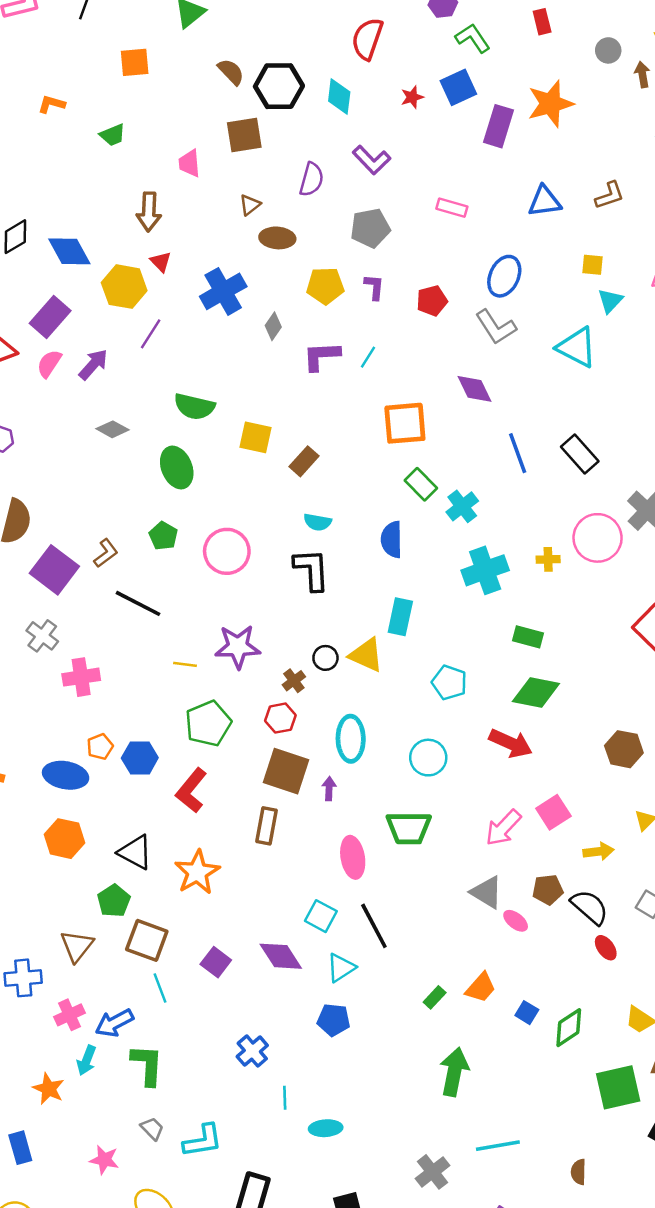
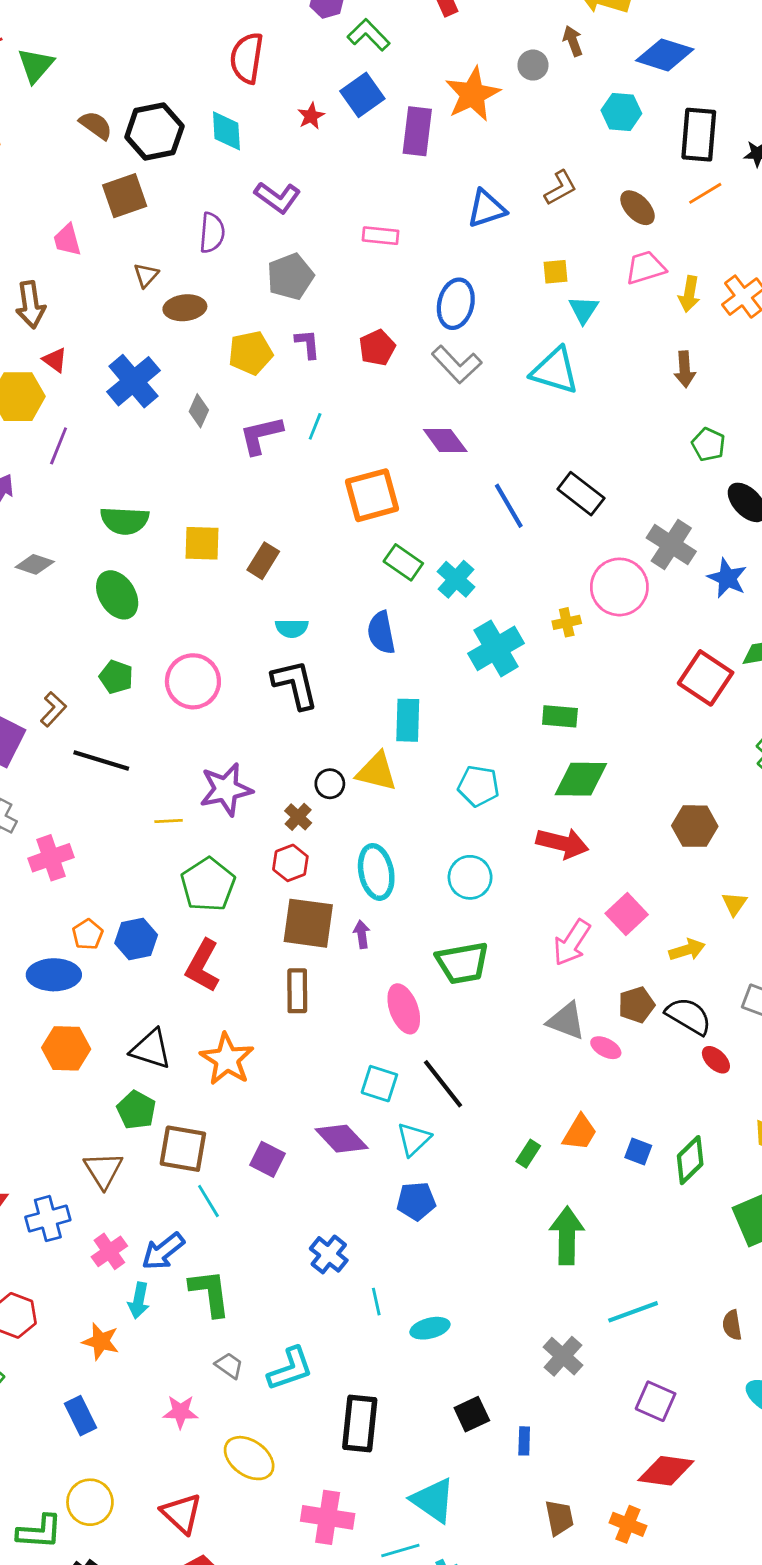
gray circle: (608, 50) -> (533, 65), moved

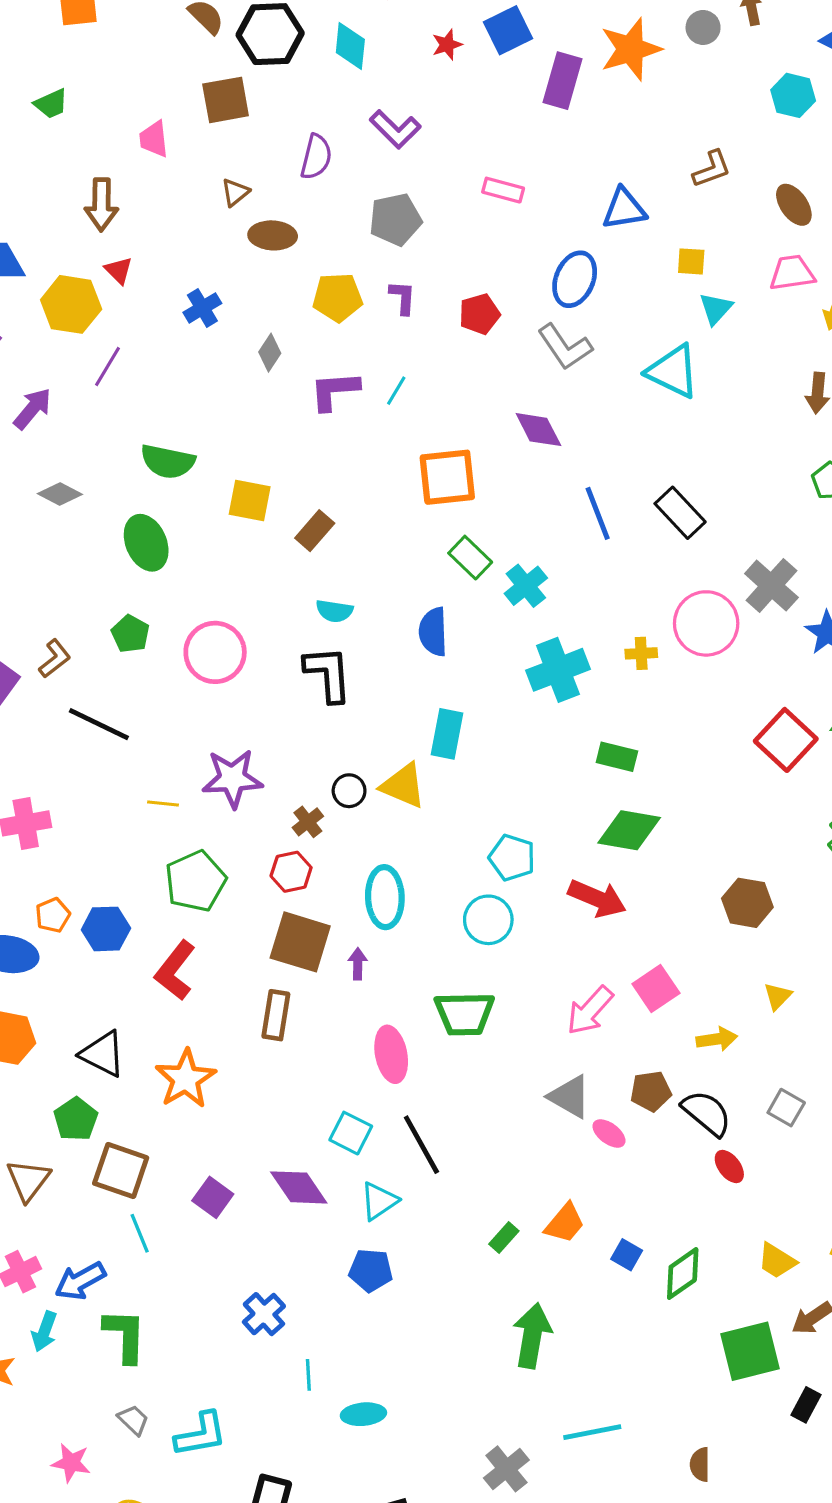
blue triangle: (486, 209) -> (624, 209), moved
blue cross: (134, 381) -> (202, 308), size x0.6
cyan pentagon: (478, 786) -> (512, 858), moved

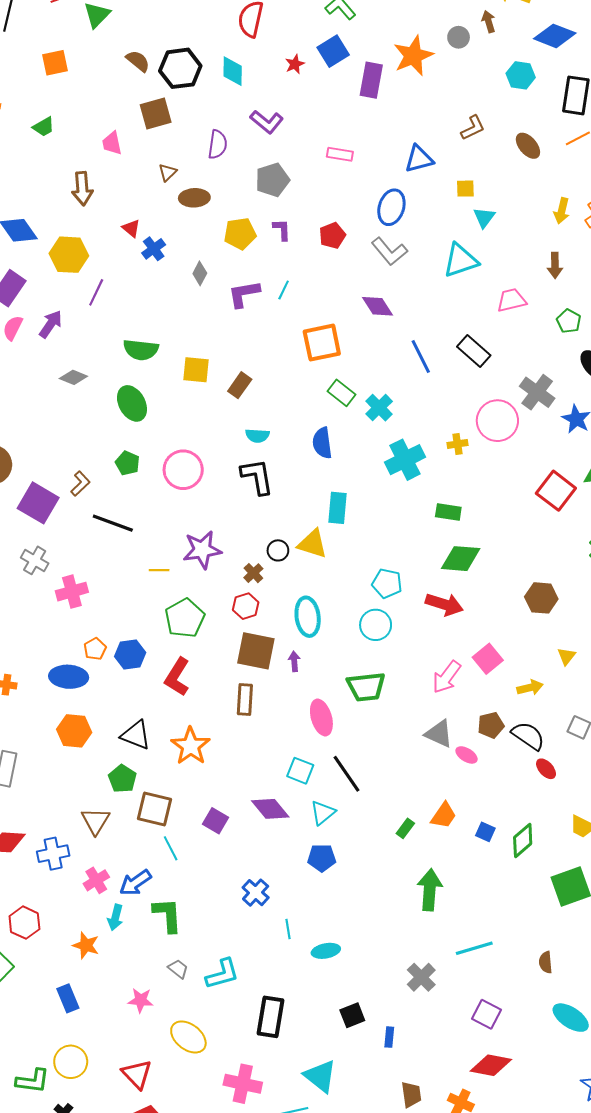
red triangle: (119, 270) -> (131, 228), moved
pink trapezoid: (792, 273) -> (511, 300), moved
cyan triangle: (673, 371) -> (460, 260), turned -39

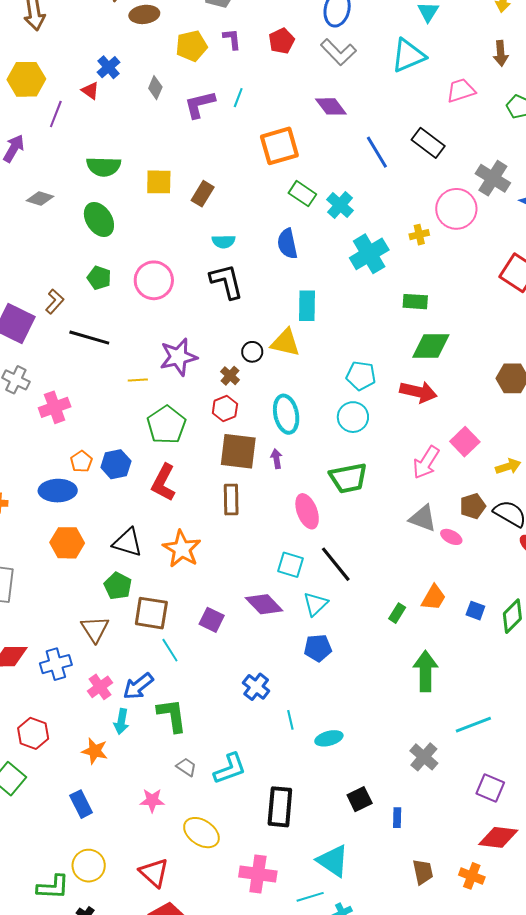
red triangle: (131, 228) -> (90, 91), moved

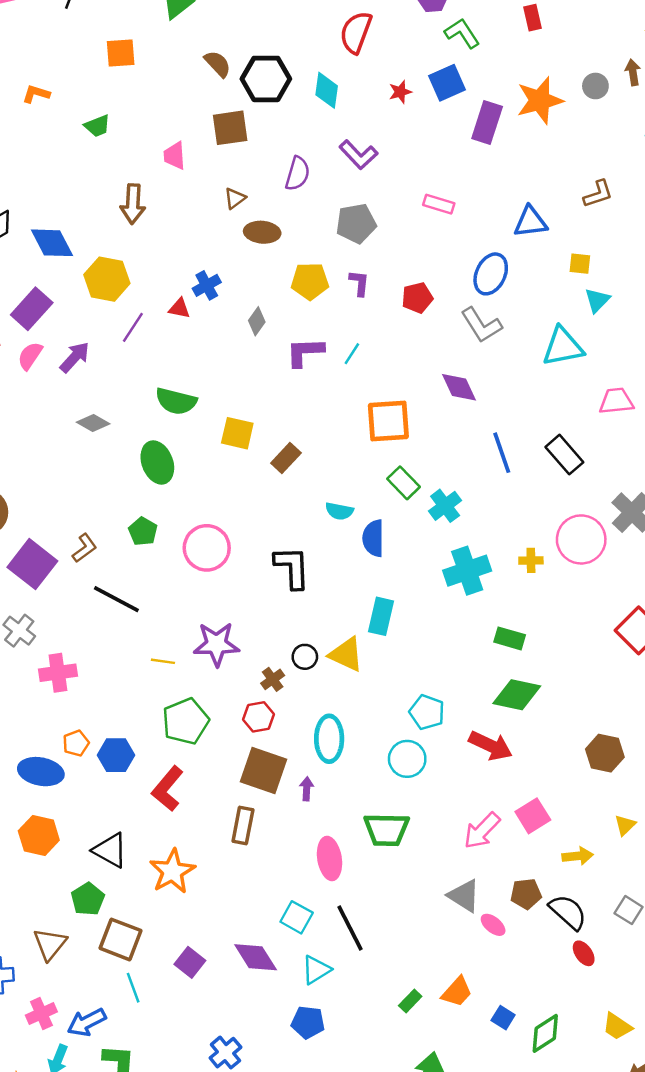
red triangle: (90, 91) -> (179, 308), turned -36
cyan semicircle: (224, 241) -> (339, 511), moved

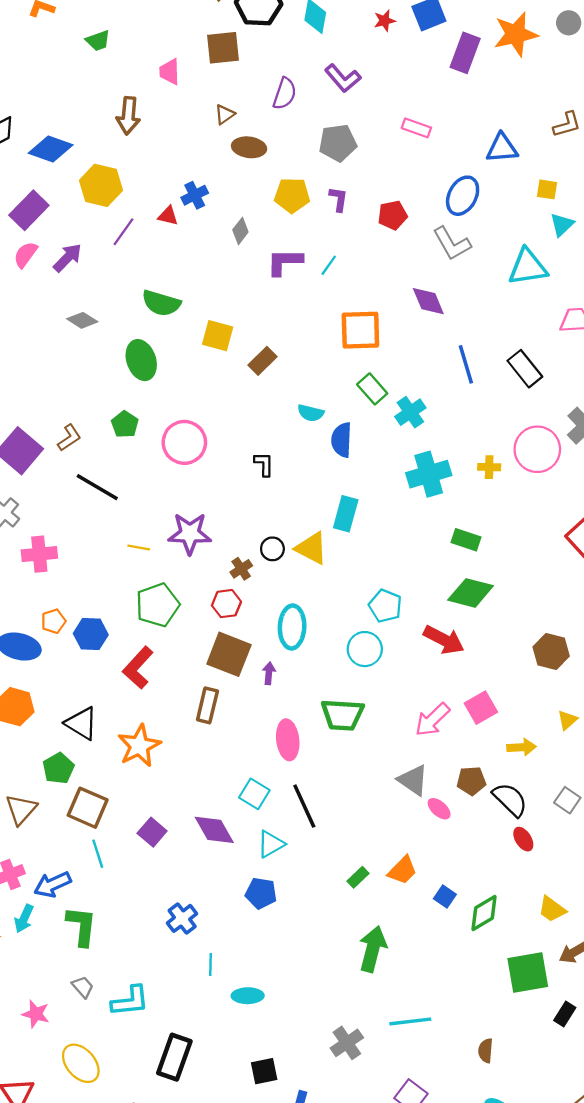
blue diamond: (52, 243) -> (51, 149), turned -45
black L-shape: (292, 567) -> (264, 464), size x0.6

